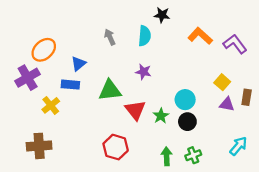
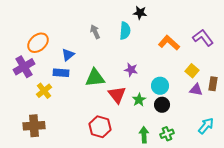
orange L-shape: (200, 36) -> (169, 43), moved
purple star: (143, 72) -> (131, 70), moved

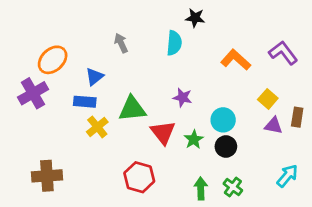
gray arrow: (95, 32) -> (121, 43), moved
yellow cross: (44, 91) -> (97, 127), moved
green cross: (167, 134) -> (233, 187), turned -32

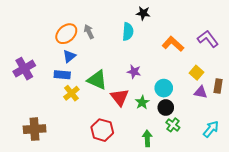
orange ellipse: (53, 60) -> (66, 34), moved
green triangle: (132, 109) -> (97, 80), turned 30
green cross: (233, 187) -> (173, 125), moved

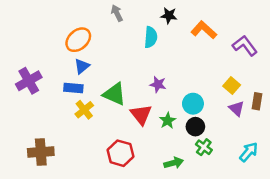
gray arrow: (89, 32) -> (117, 13), moved
orange L-shape: (173, 44) -> (204, 30), moved
purple triangle: (201, 92) -> (236, 109), turned 32
green arrow: (147, 138) -> (174, 163), turned 77

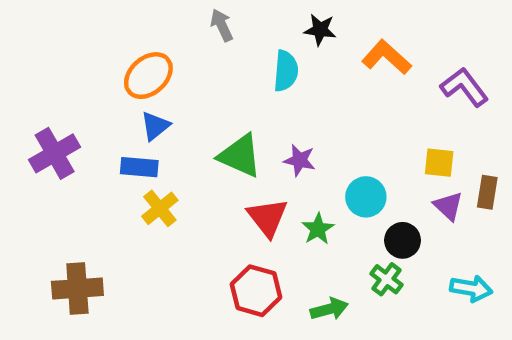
yellow square: (232, 86) -> (439, 163), turned -35
green triangle: (114, 94) -> (240, 156), moved
black circle: (195, 127) -> (403, 240), moved
cyan arrow: (249, 152) -> (471, 288), turned 60
red hexagon: (121, 153) -> (256, 291), moved

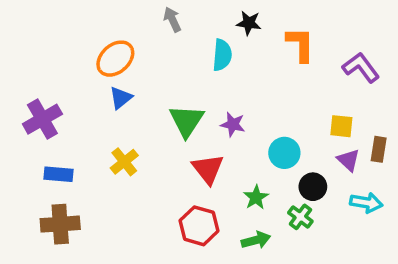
orange L-shape: (386, 57) -> (300, 44), turned 48
green triangle: (240, 156) -> (187, 121), turned 39
blue rectangle: (139, 167) -> (58, 174), moved
green star: (318, 229) -> (256, 197), moved
cyan arrow: (471, 288) -> (366, 203), moved

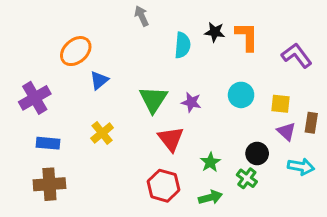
black star: (249, 23) -> (215, 32), moved
orange ellipse: (115, 59) -> (76, 51), moved
cyan circle: (284, 153) -> (241, 95), moved

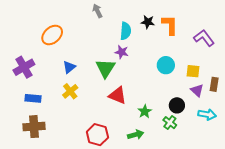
blue triangle: (99, 80) -> (69, 67), moved
purple star: (191, 102) -> (122, 52), moved
red triangle: (171, 139) -> (118, 95), turned -30
red hexagon: (164, 186) -> (97, 135), moved
green arrow: (210, 197) -> (136, 135), moved

